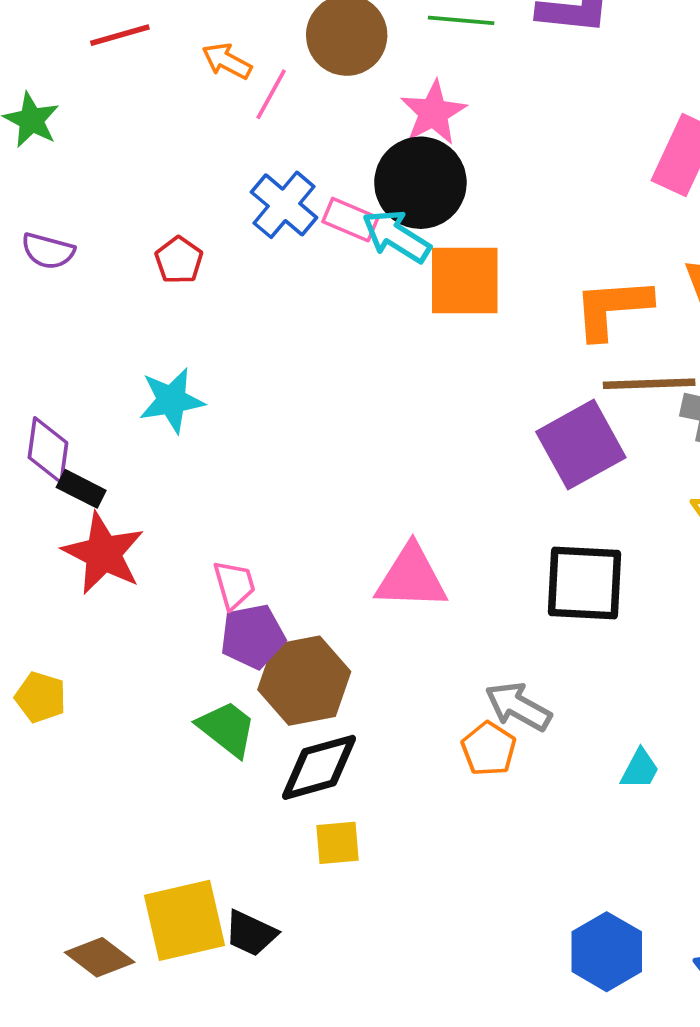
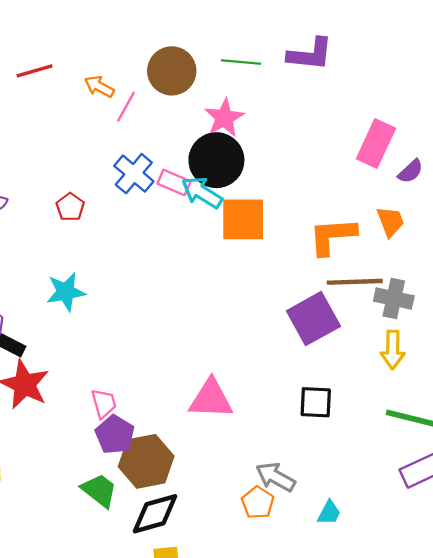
black square: (585, 583) -> (316, 402), size x0.7
purple pentagon: (253, 636) -> (115, 435), turned -30
cyan trapezoid: (640, 769) -> (329, 513), moved

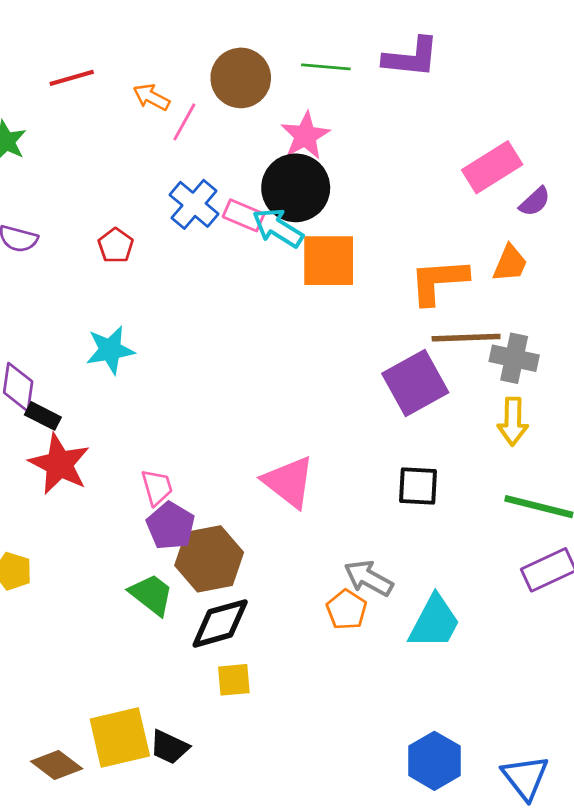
pink rectangle: (376, 143) -> (492, 167), turned 33
orange trapezoid: (390, 222) -> (510, 263), turned 44
pink triangle: (211, 399) -> (289, 482), turned 36
cyan trapezoid: (329, 513) -> (434, 622), size x1.8

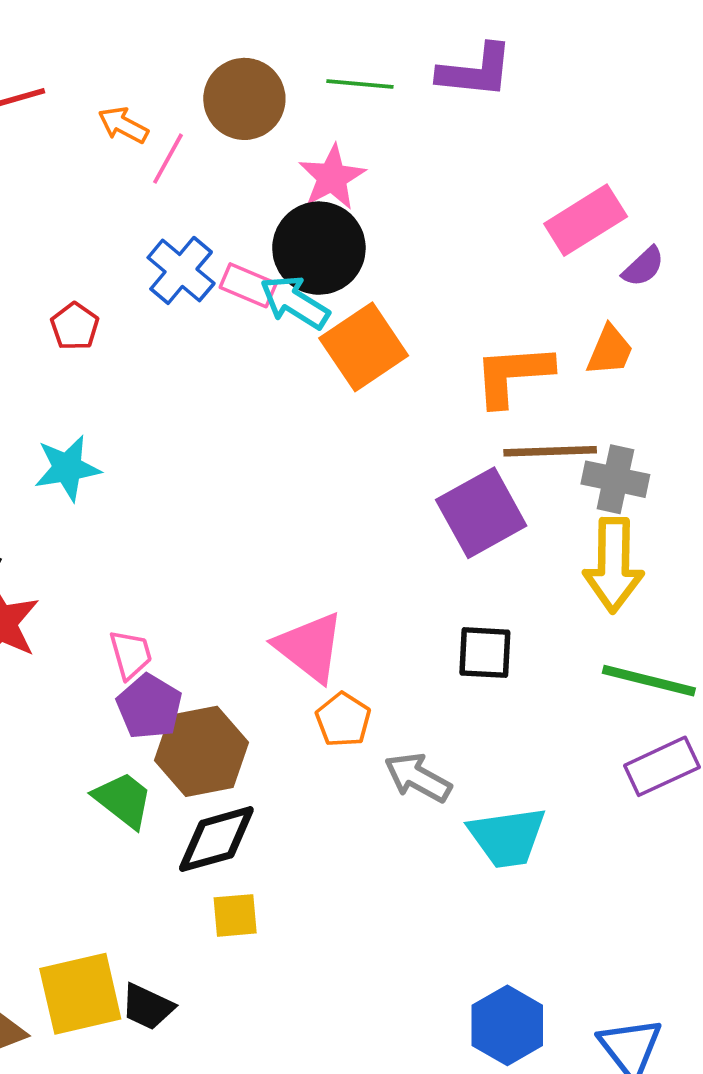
orange square: (329, 261) -> (364, 347), turned -34
yellow arrow: (513, 421) -> (614, 565), size x1.4
orange pentagon: (347, 610) -> (343, 720), moved
cyan trapezoid: (434, 622) -> (507, 837), turned 54

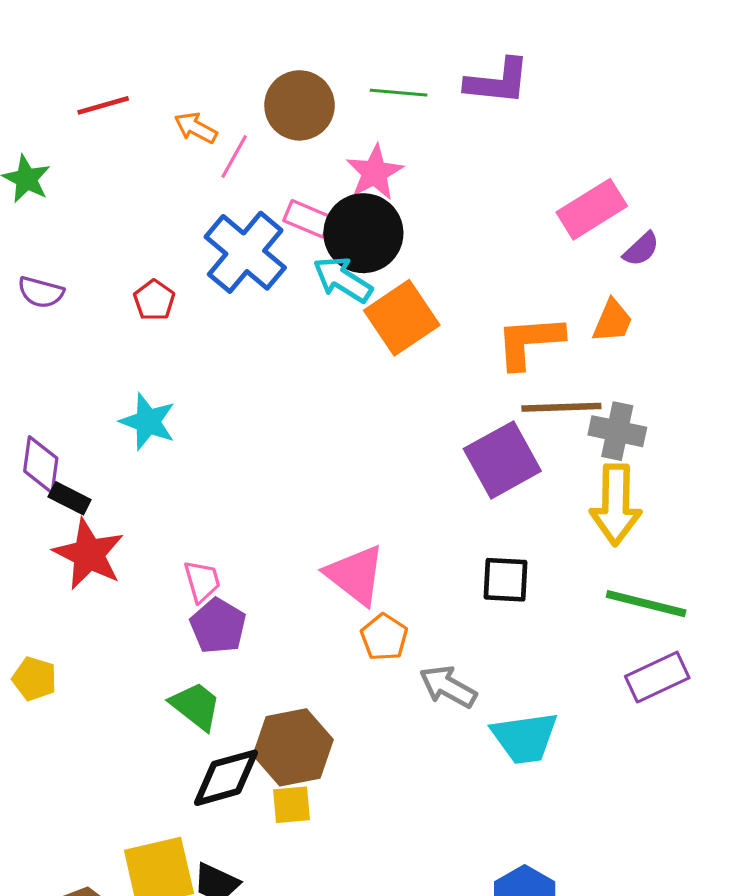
blue cross: (181, 270) -> (245, 252), size x1.4
pink rectangle: (248, 285) -> (307, 219), moved
cyan star: (67, 468) -> (148, 422), turned 30
brown hexagon: (202, 751) -> (293, 747), moved
black diamond: (216, 839) -> (226, 778), moved

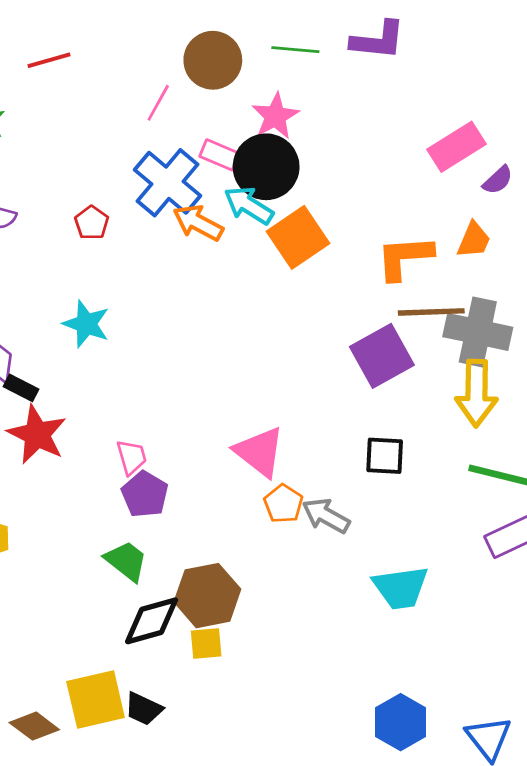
orange arrow: (196, 128) -> (198, 223), moved, size x1.4
gray cross: (617, 431) -> (478, 332), size x1.4
gray arrow: (448, 687) -> (326, 516), moved

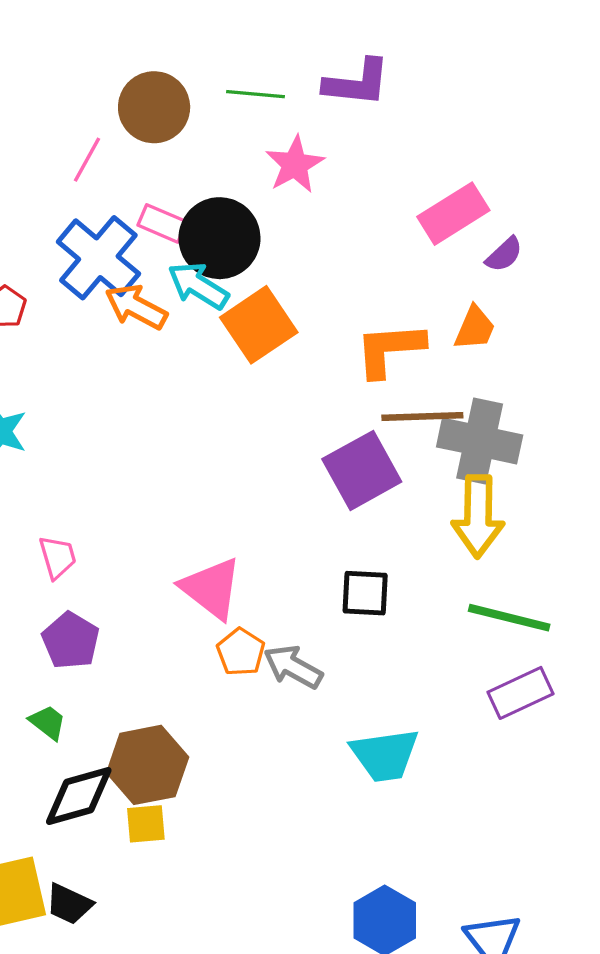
pink star: (275, 116) -> (295, 165), moved
pink trapezoid: (132, 457) -> (58, 557), moved
green trapezoid: (126, 561) -> (48, 722), size x0.7

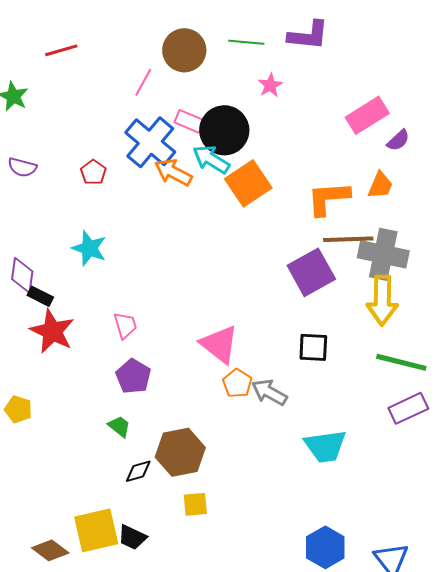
pink star: (295, 165) -> (270, 85), size x0.7
black diamond: (79, 796) -> (138, 471), size x0.6
yellow square: (146, 824) -> (195, 504), moved

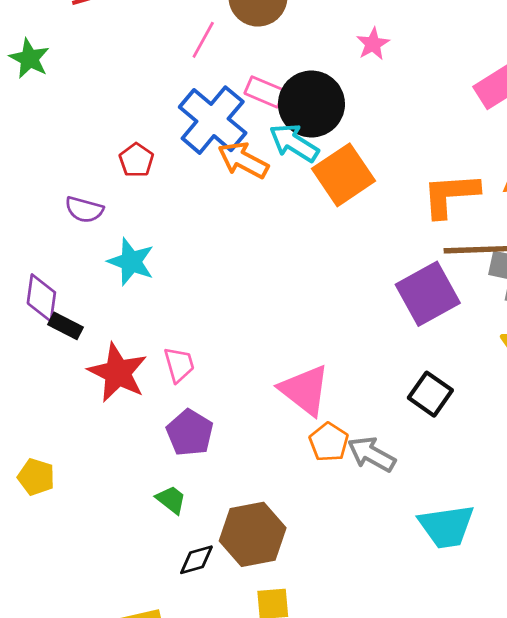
purple semicircle: (22, 167) -> (84, 210), moved
red star: (52, 331) -> (118, 373), moved
black square: (313, 347) -> (430, 394), turned 32

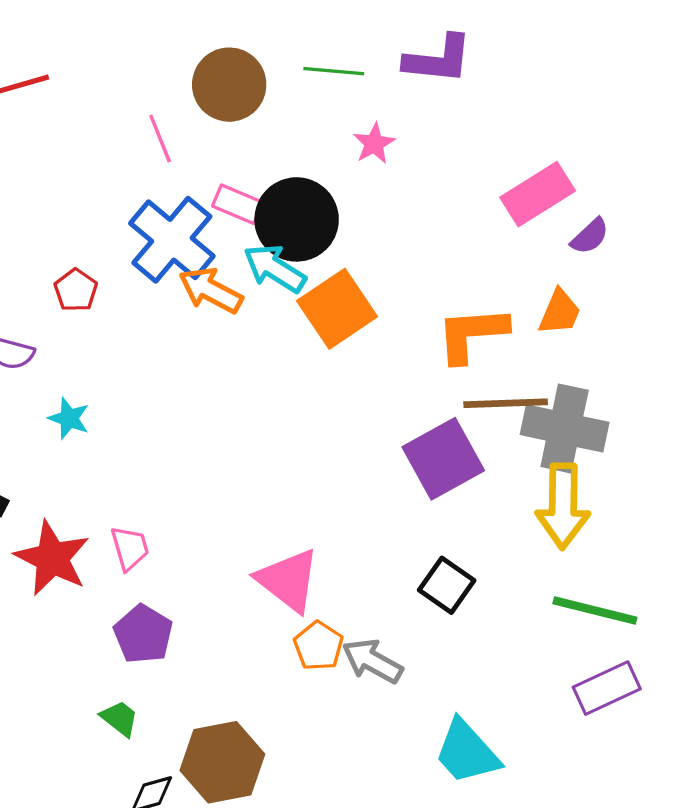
pink line: (203, 40) -> (160, 139), turned -51
cyan star: (131, 262) -> (69, 418), size x0.7
cyan trapezoid: (446, 526) -> (467, 752), turned 56

